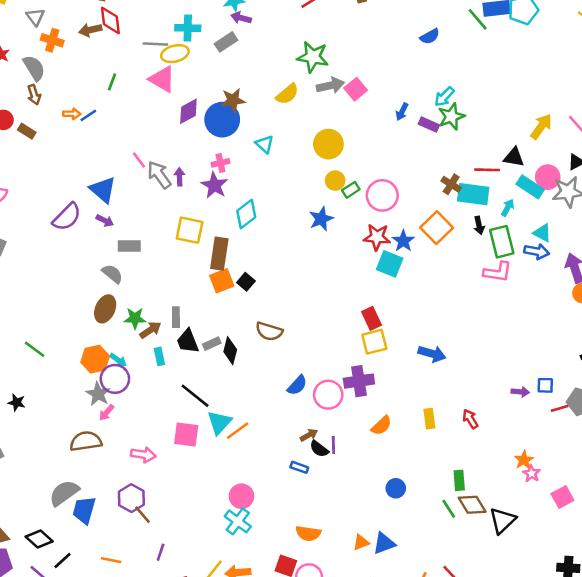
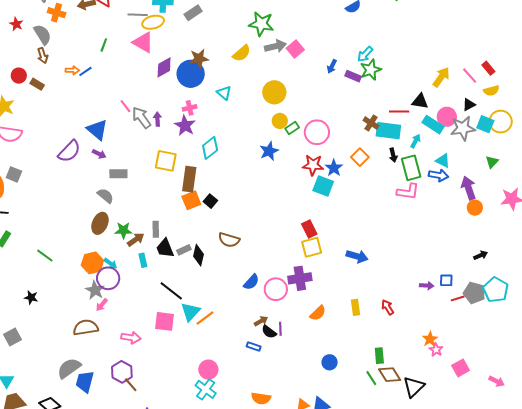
orange square: (437, 228) -> (360, 157), size x0.7

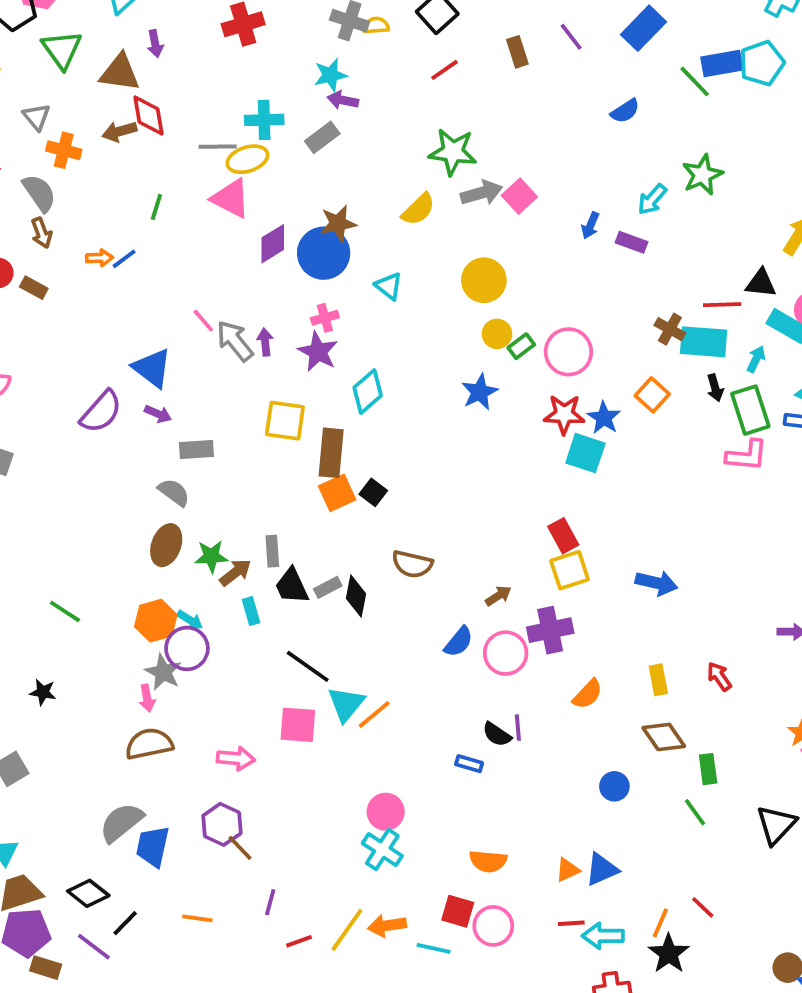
green star: (371, 70) -> (702, 175), moved
pink arrow: (102, 305) -> (147, 698), moved, turned -48
brown arrow: (261, 321) -> (498, 596), moved
brown diamond: (390, 375) -> (664, 737), moved

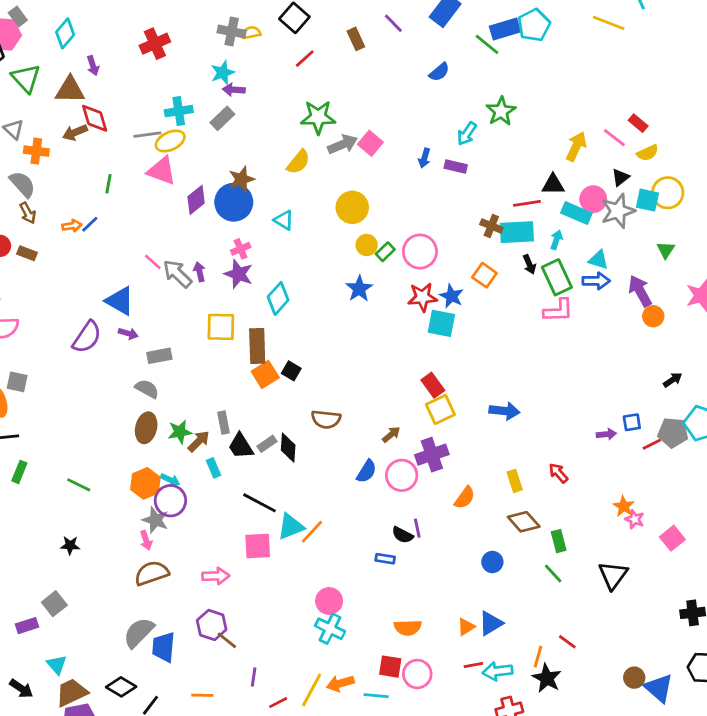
cyan triangle: (346, 704) -> (291, 527), turned 36

